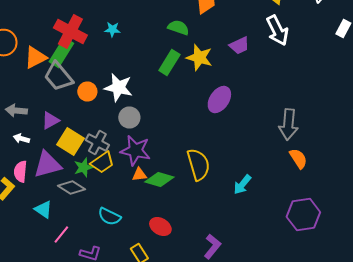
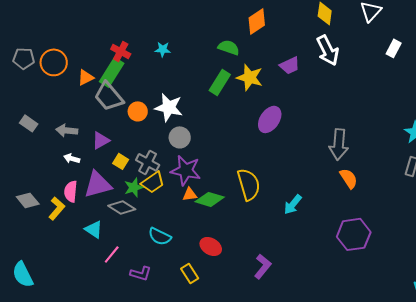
red cross: (70, 32) -> (121, 51), size x0.6
orange triangle: (35, 58) -> (86, 77), size x0.7
yellow square: (70, 142) -> (121, 161), size x0.6

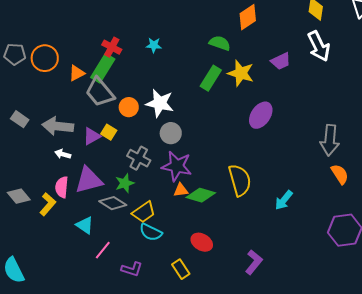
gray arrow: (67, 130) -> (58, 126), size x1.4
yellow square: (121, 161) -> (109, 132), moved
yellow trapezoid: (153, 182) -> (144, 212), moved

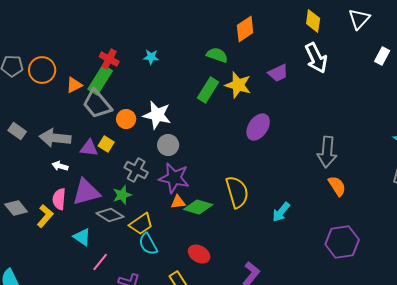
purple triangle: (92, 136) -> (89, 148), turned 36
cyan semicircle: (151, 232) -> (148, 244), turned 35

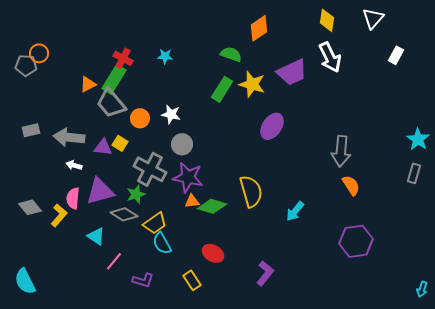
orange circle: (42, 70) -> (39, 53), moved, size x0.7
purple trapezoid: (278, 73) -> (292, 72), size x1.5
white star: (157, 115) -> (171, 114), size x0.7
gray rectangle: (17, 131) -> (31, 130), turned -48
gray cross: (136, 170) -> (150, 169), size x1.4

